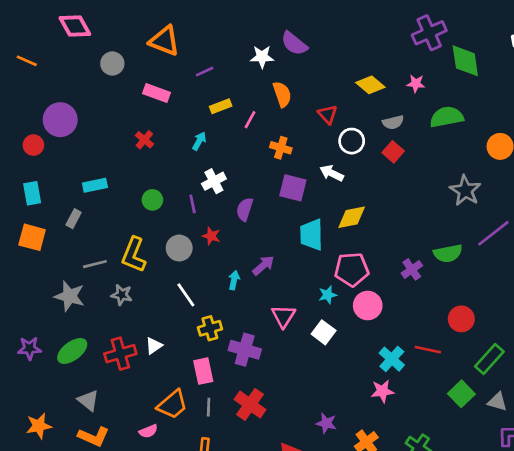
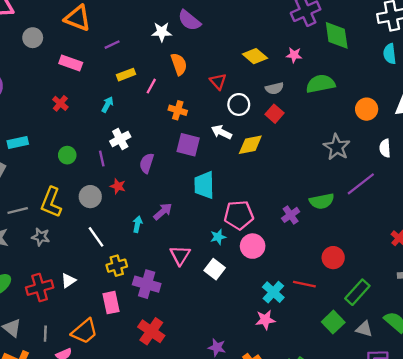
yellow diamond: (352, 217) -> (250, 145), moved
gray line: (209, 407) -> (45, 334), moved

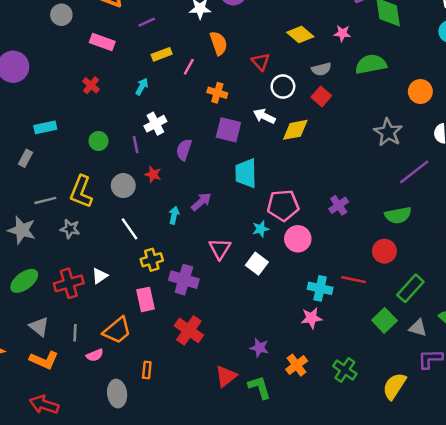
green semicircle: (322, 201) -> (398, 215), moved
cyan cross: (273, 292) -> (320, 288), turned -30

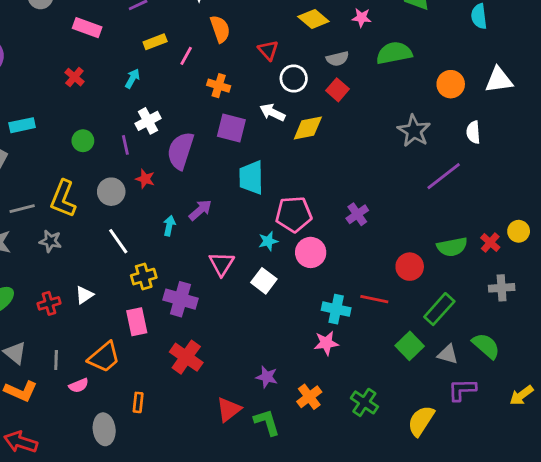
purple semicircle: (184, 150) -> (181, 151), size x1.5
green semicircle: (398, 215) -> (452, 247), moved
red cross: (69, 283) -> (49, 303), size x0.7

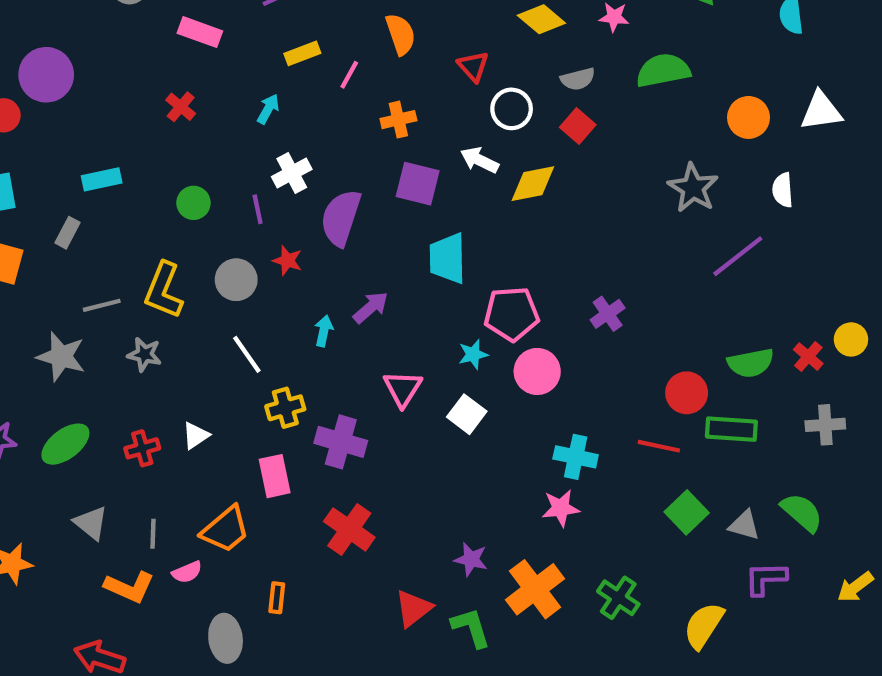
orange cross: (219, 86) -> (398, 120), turned -30
red line: (374, 299) -> (659, 446), moved
green rectangle: (439, 309) -> (731, 429), moved, turned 52
orange L-shape: (21, 391) -> (129, 587), moved
orange cross: (309, 397) -> (535, 589), size x1.5

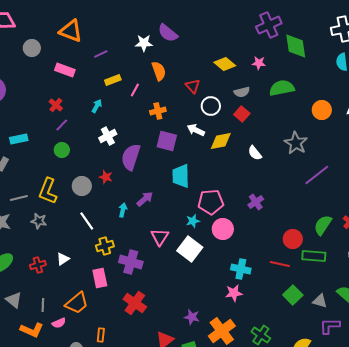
white semicircle: (783, 190) -> (255, 153), moved, turned -35
purple line: (258, 209) -> (62, 125), moved, turned 56
green semicircle: (751, 363) -> (323, 225), turned 135
white square: (467, 414) -> (190, 249), size x1.4

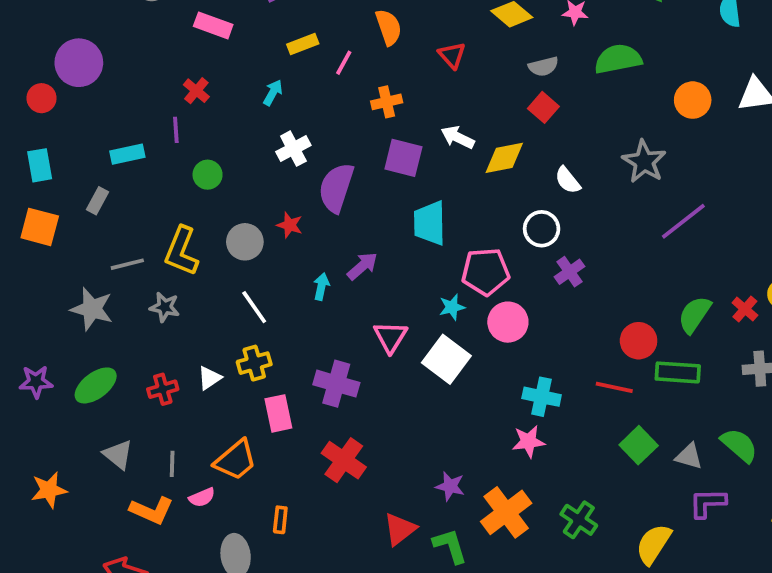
white circle: (211, 106) -> (542, 229), moved
purple line: (62, 125) -> (176, 130), moved, turned -48
yellow cross: (105, 246) -> (254, 363), moved

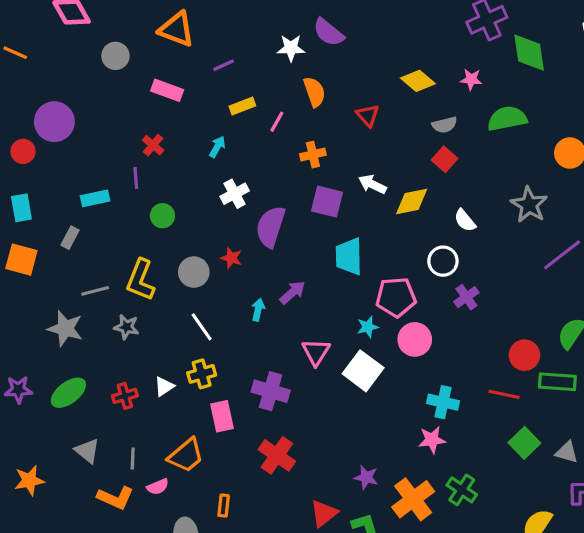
green cross: (579, 520) -> (462, 490), moved

